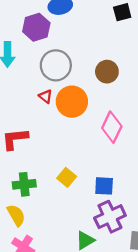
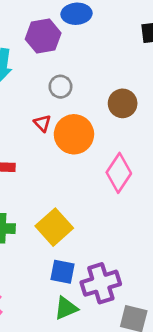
gray circle: (56, 65) -> (60, 87), size x0.6
yellow square: (67, 177) -> (54, 227), size x1.5
blue square: (104, 186) -> (63, 272), moved

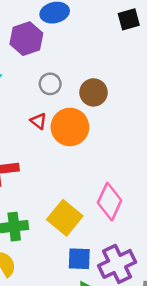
brown circle: (123, 103) -> (94, 92), moved
pink diamond: (119, 173) -> (110, 202), moved

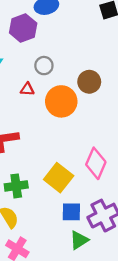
brown circle: (94, 92) -> (89, 82), moved
red triangle: (38, 121) -> (27, 89), moved, turned -32

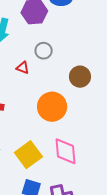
orange circle: (61, 101) -> (52, 107), moved
pink diamond: (96, 163) -> (65, 151), turned -44

